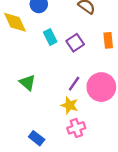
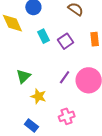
green triangle: (27, 82) -> (23, 76), turned 35
yellow star: (69, 105) -> (38, 96), moved

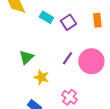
cyan rectangle: (43, 36) -> (46, 17), turned -32
pink cross: (67, 116) -> (69, 97), turned -35

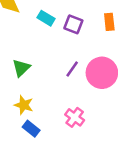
purple square: (68, 22) -> (73, 24), turned -35
yellow star: (41, 77) -> (24, 105), moved

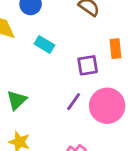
purple square: (73, 24) -> (88, 65), moved, turned -30

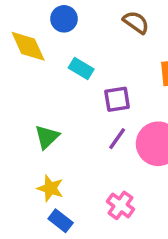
purple square: (88, 65) -> (117, 99), moved

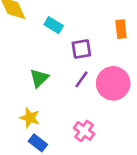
green triangle: (47, 137) -> (39, 78), moved

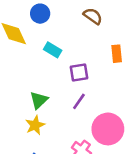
pink circle: (113, 83) -> (108, 129), moved
yellow star: (30, 118) -> (35, 125), moved, turned 30

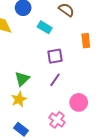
cyan rectangle: (53, 50) -> (45, 27), moved
pink circle: (108, 129) -> (79, 102), size x0.7

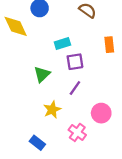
cyan rectangle: (45, 27) -> (62, 43), moved, turned -48
green triangle: (22, 79) -> (42, 74), moved
yellow star: (19, 99) -> (52, 110), moved

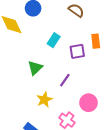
cyan rectangle: (62, 43) -> (54, 40), turned -40
purple square: (75, 62) -> (77, 51), moved

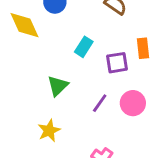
yellow star: (44, 100) -> (49, 131), moved
pink circle: (88, 103) -> (133, 103), moved

